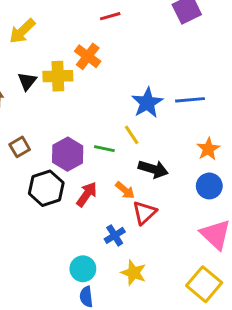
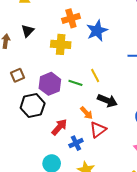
orange cross: (88, 56) -> (71, 18), turned 30
yellow cross: (58, 76) -> (61, 44), moved
blue star: (147, 103) -> (97, 31), moved
red arrow: (87, 194) -> (59, 127), moved

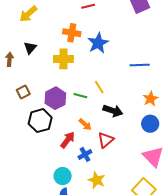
orange cross: (71, 18) -> (72, 33), turned 30
orange arrow: (86, 113) -> (85, 124), moved

